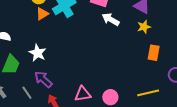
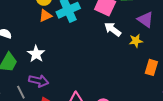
yellow star: (144, 27) -> (136, 41), moved
purple arrow: (43, 79) -> (39, 81), turned 144

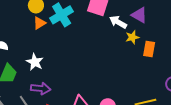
white arrow: (113, 29) -> (118, 22), moved
orange rectangle: (151, 67) -> (149, 49), moved

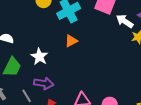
orange triangle: (39, 23) -> (71, 41), moved

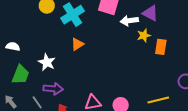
white arrow: (125, 21) -> (129, 21), turned -36

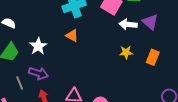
yellow star: (144, 35) -> (126, 52), moved
orange triangle: (77, 44) -> (72, 36), turned 48

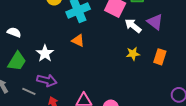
white arrow: (128, 24) -> (133, 26), turned 36
gray line: (20, 83) -> (29, 91), turned -40

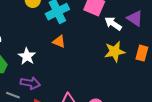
yellow star: (133, 54) -> (115, 52), size x1.5

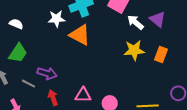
orange triangle: (59, 42) -> (80, 35), size x1.6
white star: (27, 56) -> (56, 19), moved, turned 30

